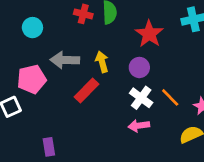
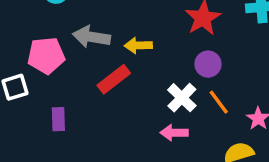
yellow arrow: (102, 62) -> (138, 45), turned -84
purple circle: (139, 67) -> (208, 64), moved
purple rectangle: (49, 147) -> (58, 119), moved

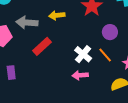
yellow arrow: (138, 45) -> (57, 15), moved
purple circle: (208, 64) -> (110, 32), moved

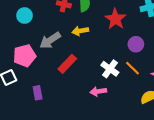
gray arrow: (27, 22) -> (50, 40), turned -35
pink arrow: (80, 75) -> (98, 91), moved

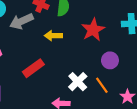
gray arrow: (50, 40) -> (21, 21), moved

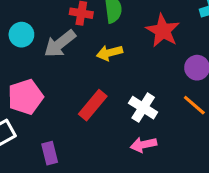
white cross: (78, 82) -> (143, 108), moved

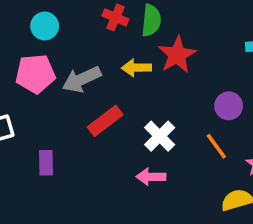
red star: (163, 31) -> (177, 55), moved
gray arrow: (60, 44) -> (82, 79), moved
pink pentagon: (25, 97) -> (35, 74), moved

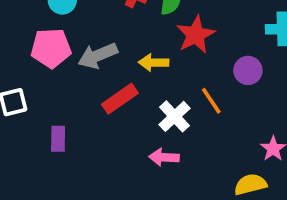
yellow arrow: (136, 68) -> (154, 63), moved
purple circle: (229, 106) -> (248, 70), moved
orange line: (216, 146) -> (211, 101), moved

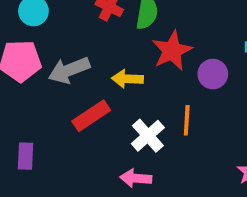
purple circle: (248, 70) -> (213, 74), moved
orange line: (211, 101) -> (187, 120), turned 36

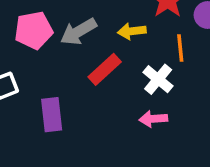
orange line: (187, 120) -> (180, 48), moved
purple rectangle: (26, 156) -> (52, 115), size x1.4

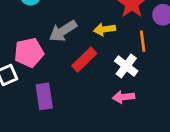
pink pentagon: (34, 30) -> (29, 53), moved

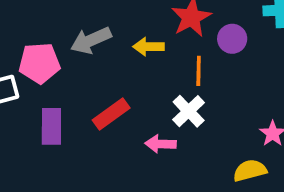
red rectangle: (84, 60) -> (111, 114), moved
white cross: (126, 66) -> (189, 111), moved

